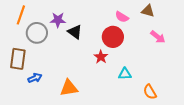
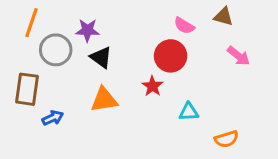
black triangle: (75, 32) -> (101, 57), moved
orange triangle: (69, 88) -> (104, 100), moved
orange semicircle: (150, 92) -> (226, 139), turned -77

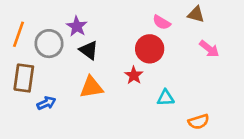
orange line: (32, 23) -> (19, 34), moved
purple star: (87, 30) -> (77, 26), turned 30

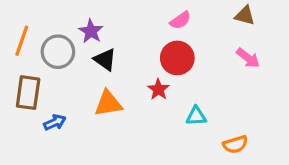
brown triangle: (196, 14) -> (245, 16), moved
pink semicircle: (162, 22) -> (180, 20), moved, turned -66

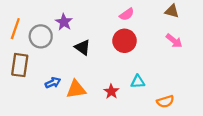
black triangle: (105, 60) -> (83, 47), moved
red star: (158, 89) -> (111, 92), moved
orange triangle: (108, 104) -> (76, 89), moved
blue arrow: (55, 122) -> (53, 83), moved

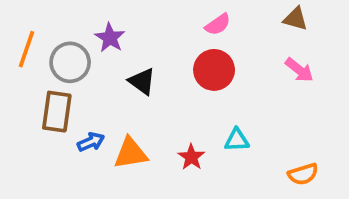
brown rectangle: (20, 65) -> (57, 112), moved
orange semicircle: (165, 101) -> (303, 174), moved

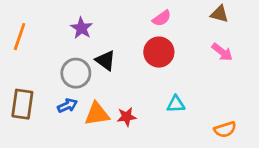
gray circle: (70, 62) -> (76, 73), moved
brown rectangle: (57, 112) -> (22, 104), moved
red star: (191, 157) -> (127, 117), moved, turned 30

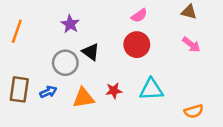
cyan triangle: (176, 104) -> (151, 89), size x1.5
blue arrow: (67, 106) -> (48, 92), moved
red star: (127, 117) -> (114, 91), moved

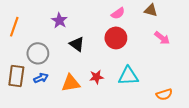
brown triangle: (189, 12) -> (151, 10), moved
gray circle: (65, 63) -> (38, 53), moved

